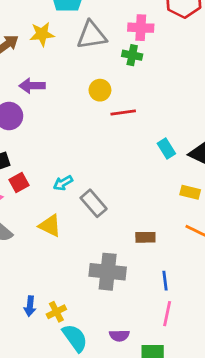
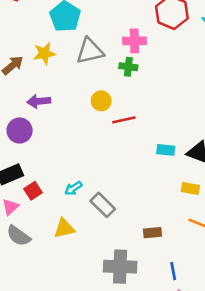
cyan rectangle: (166, 148) -> (166, 150), turned -48
yellow triangle: (50, 226) -> (64, 228), turned -35

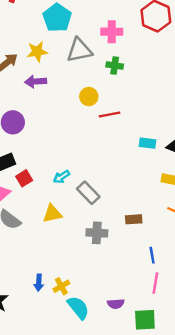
pink cross: (134, 41) -> (112, 32), moved
purple arrow: (39, 101) -> (36, 82), moved
gray cross: (120, 267) -> (97, 233), moved, size x0.7

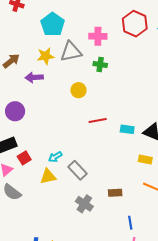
yellow star: (37, 52) -> (46, 56), moved
red line: (109, 115) -> (98, 120), moved
yellow triangle: (52, 214) -> (48, 176), moved
gray cross: (97, 233) -> (84, 204), turned 30

